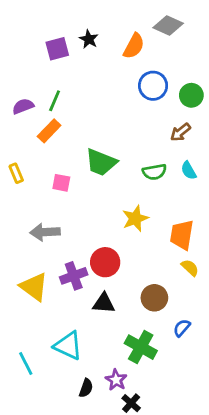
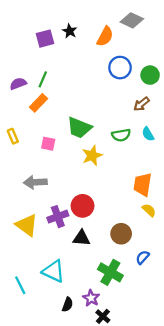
yellow star: (135, 218) -> (92, 155), moved

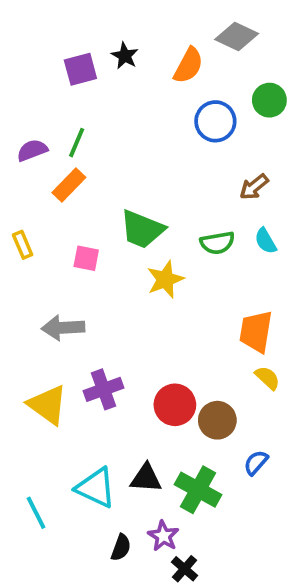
green circle: (150, 75) -> (269, 100), moved
red circle: (83, 206) -> (175, 405), moved
black triangle: (81, 238) -> (146, 478), moved

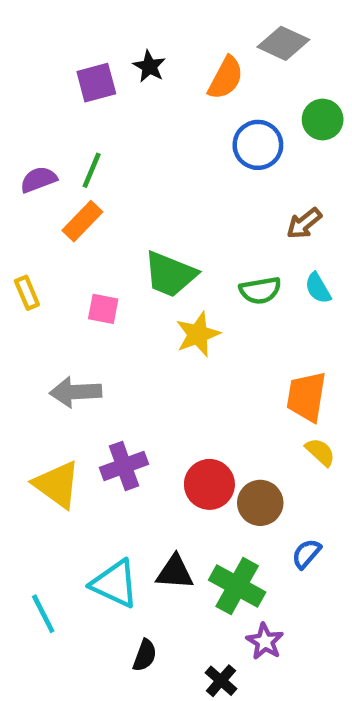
purple star: (163, 536) -> (265, 641), moved

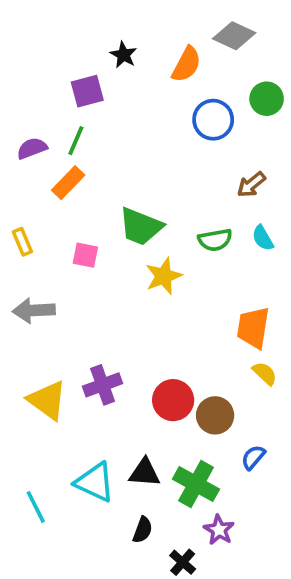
purple square: (96, 83) -> (87, 91), moved
gray arrow: (75, 392) -> (34, 310), moved
black semicircle: (145, 655) -> (143, 530), moved

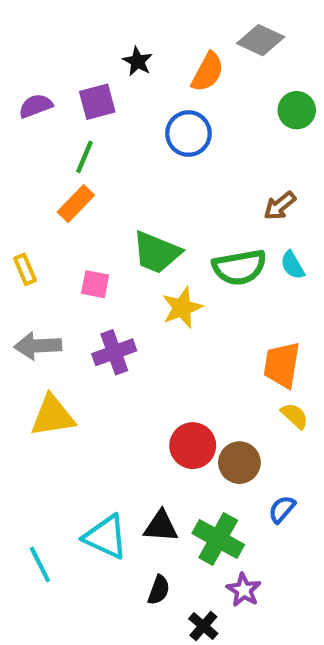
blue circle: (213, 120) -> (188, 134), moved
purple semicircle: (32, 148) -> (36, 106), moved
green semicircle: (215, 240) -> (239, 267), size x1.4
purple cross: (103, 385) -> (114, 352), moved
yellow triangle: (47, 400) -> (53, 416), moved, turned -45

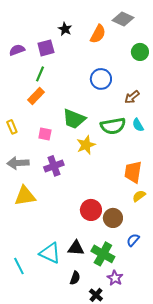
blue circle: (188, 134) -> (101, 79), moved
yellow semicircle: (295, 416) -> (139, 196), turned -80

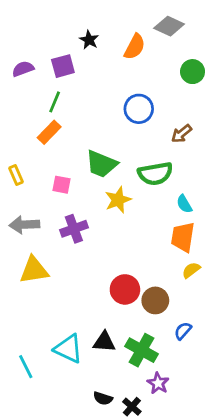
cyan semicircle: (138, 125) -> (184, 204), moved
black semicircle: (75, 278) -> (103, 398), moved, turned 88

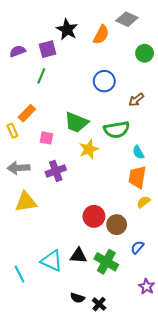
black star: (89, 40) -> (67, 30), size x1.5
orange rectangle: (49, 132) -> (27, 113), moved
purple star: (158, 383) -> (147, 287), moved

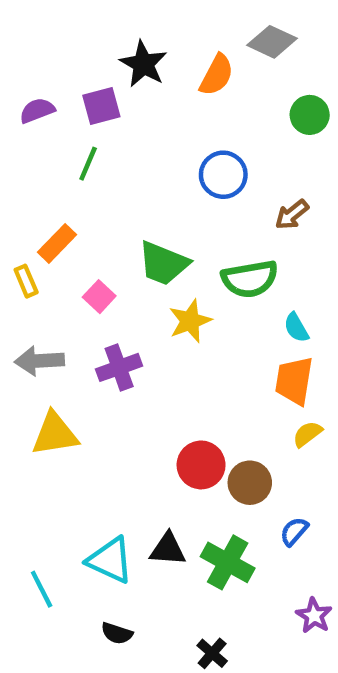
pink square: (46, 138) -> (99, 297), turned 32
black semicircle: (77, 298) -> (117, 633), moved

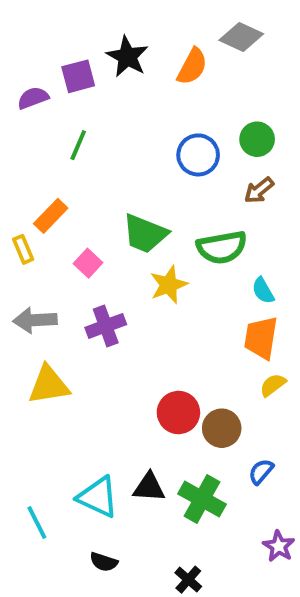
purple square: (101, 106) -> (78, 76), moved
green circle: (310, 115) -> (257, 139), moved

